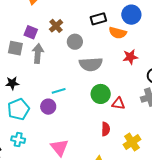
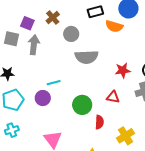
red star: (130, 57) -> (123, 70), moved
green circle: (101, 94) -> (82, 105), moved
cyan cross: (18, 140) -> (12, 130), turned -32

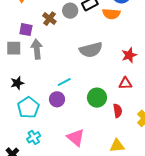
gray circle: (71, 34) -> (70, 11), moved

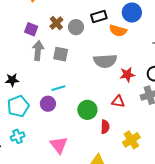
gray circle: (70, 11) -> (76, 27), moved
gray square: (14, 48) -> (61, 54), moved
gray semicircle: (91, 50) -> (105, 61), moved

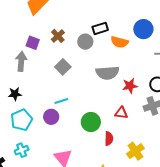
blue circle: (132, 13) -> (143, 29), moved
gray circle: (76, 27) -> (85, 42), moved
gray arrow: (38, 51) -> (21, 61), moved
gray square: (61, 54) -> (63, 67), turned 35

